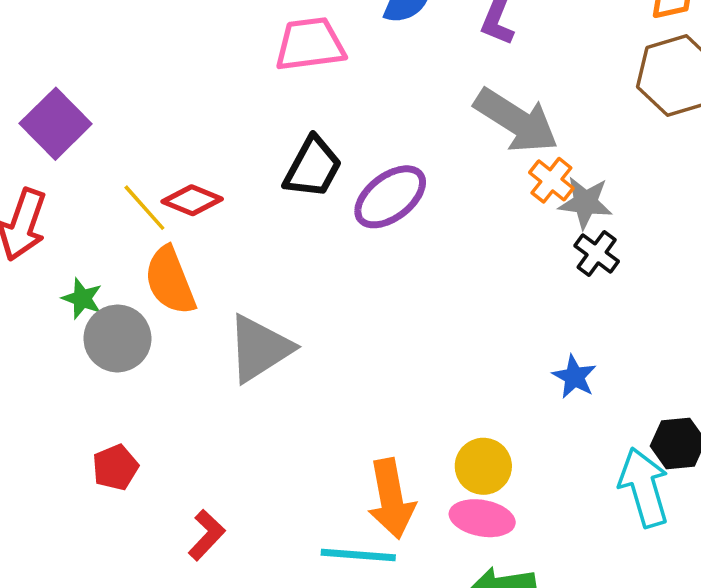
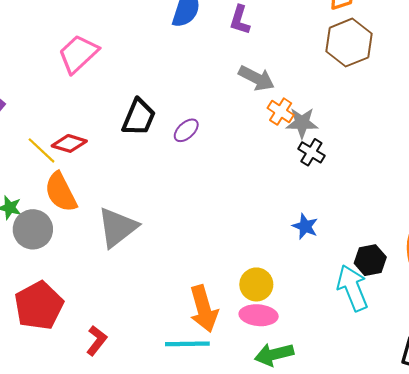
pink trapezoid: (310, 44) -> (78, 54), moved, turned -30
gray arrow: (516, 121) -> (256, 78), size x0.7
purple ellipse: (390, 197) -> (186, 130), size x0.6
red pentagon: (115, 467) -> (39, 306), size x1.8

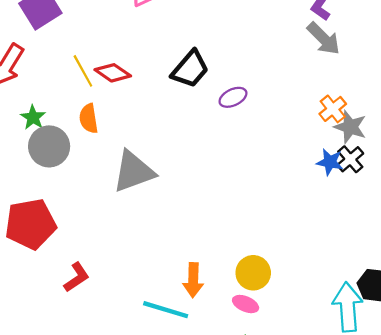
gray arrow: (256, 78) -> (324, 39), moved
orange semicircle: (61, 192) -> (89, 118), size x0.7
blue star: (305, 226) -> (330, 162), moved, turned -30
orange arrow: (204, 309) -> (193, 280), size x0.7
pink ellipse: (259, 315) -> (246, 304), size x0.7

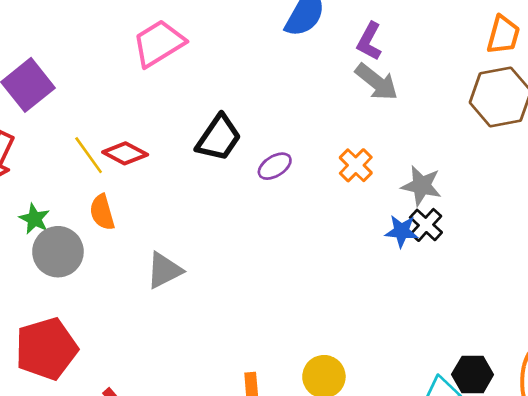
orange cross: (333, 109) -> (356, 165), moved
gray triangle: (134, 172) -> (164, 270), size x0.7

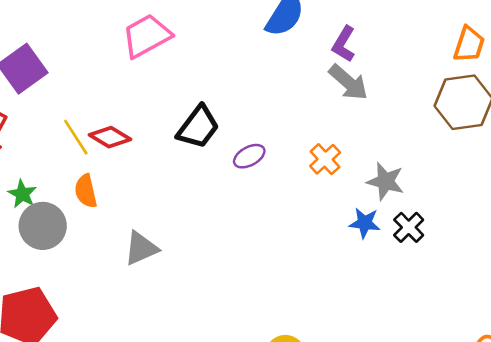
black cross: (426, 225) -> (409, 227), moved

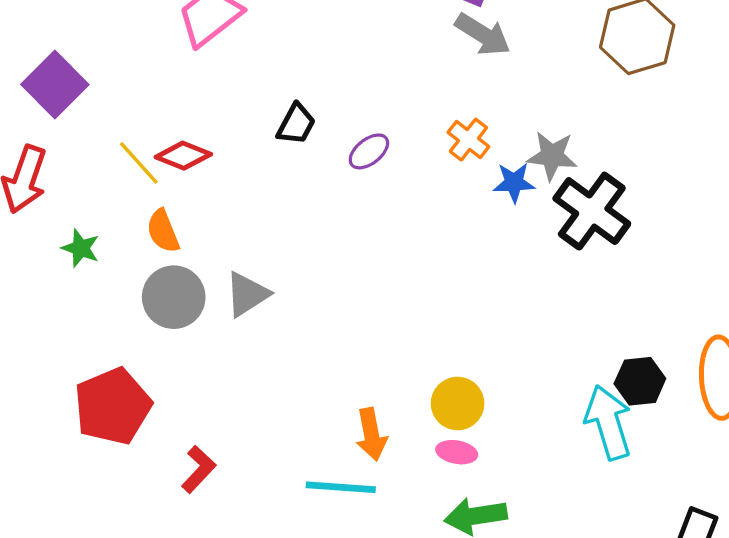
black trapezoid: (198, 127) -> (296, 124), size x0.7
blue star: (365, 223) -> (514, 183), moved
gray circle: (43, 226) -> (174, 297), moved
black cross: (409, 227) -> (592, 211), size x1.8

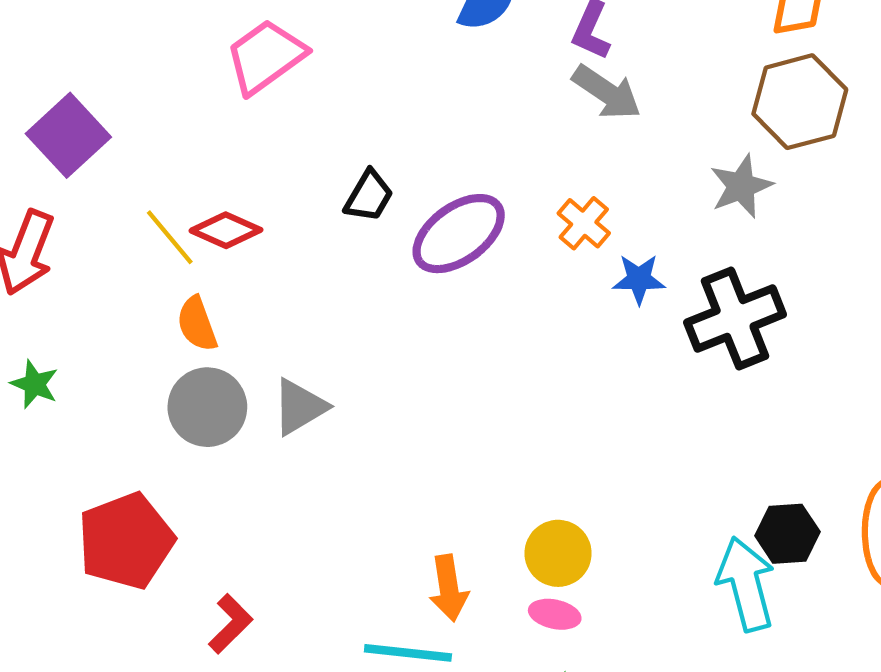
purple ellipse: (369, 151) -> (459, 234), size x1.8
gray star: (552, 156) -> (741, 186), moved, turned -30
black cross: (592, 211) -> (735, 318), turned 30
green star: (81, 248) -> (34, 384), moved

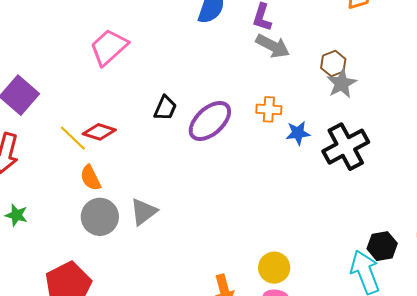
brown hexagon: (800, 102) -> (333, 64), moved, size x0.6
orange cross: (584, 223) -> (269, 109), turned -30

